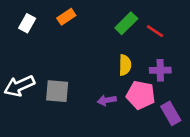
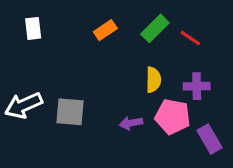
orange rectangle: (66, 17) -> (105, 30), moved
white rectangle: (27, 23) -> (33, 28), turned -36

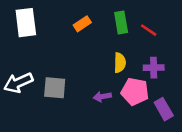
white rectangle: (33, 28) -> (26, 23), size x1.6
green rectangle: (155, 28) -> (121, 23), turned -55

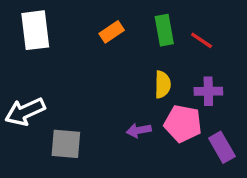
gray square: (55, 88) -> (66, 144), moved

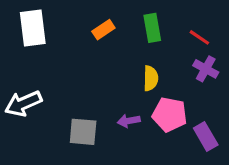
red line: (202, 40) -> (199, 37), moved
purple cross: (208, 91) -> (206, 69), moved, turned 30
gray square: (66, 144) -> (83, 132), moved

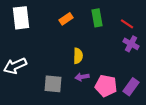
yellow semicircle: (151, 78) -> (78, 56), moved
pink pentagon: (170, 114) -> (106, 86), moved
purple rectangle: (206, 137) -> (131, 87), turned 66

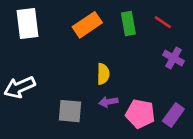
orange rectangle: (66, 19) -> (87, 25), size x1.5
red line: (127, 24) -> (163, 22), moved

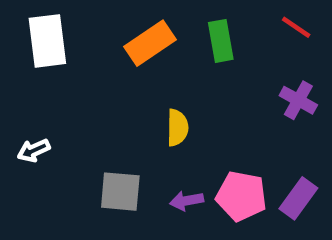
red line: (163, 22) -> (296, 27), moved
white arrow: (20, 87) -> (34, 150), size x0.6
purple arrow: (108, 102) -> (187, 201), moved

